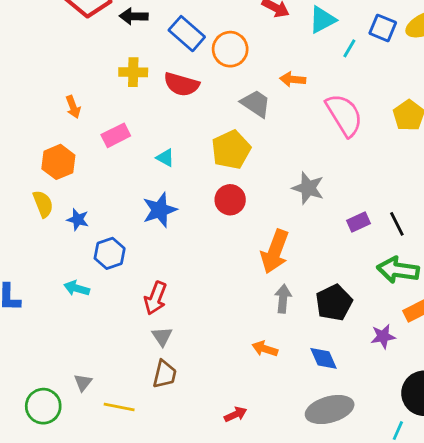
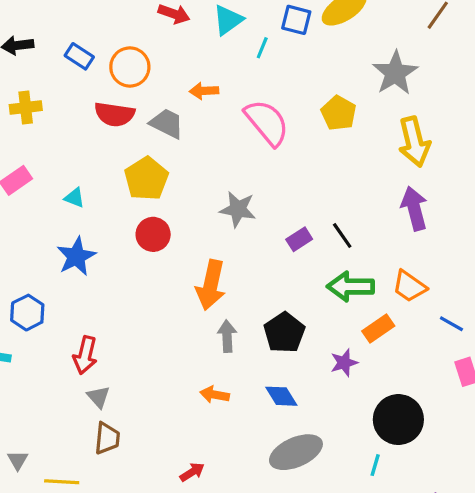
blue rectangle: (187, 34) -> (79, 56), size x0.7
red semicircle: (181, 84) -> (114, 114), moved

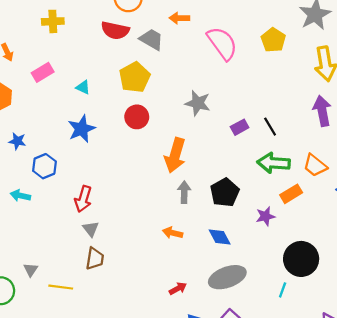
red arrow: (192, 472) -> (178, 289), moved

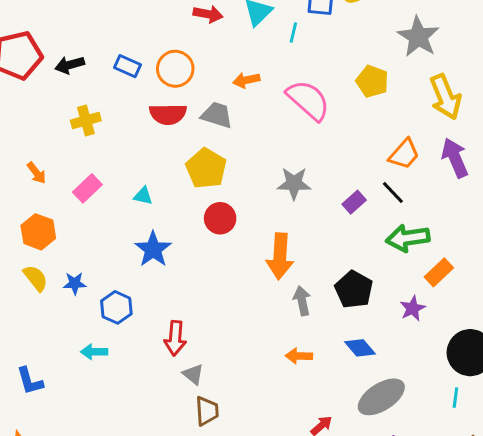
orange trapezoid: (315, 165) -> (404, 154), moved, turned -75

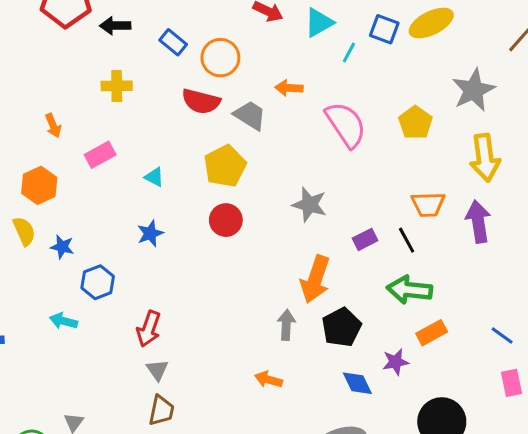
orange trapezoid: (404, 154) -> (428, 204), turned 32
blue star: (153, 249) -> (150, 233), size x0.7
orange arrow: (280, 256) -> (315, 279), moved
blue diamond: (360, 348) -> (357, 383), moved

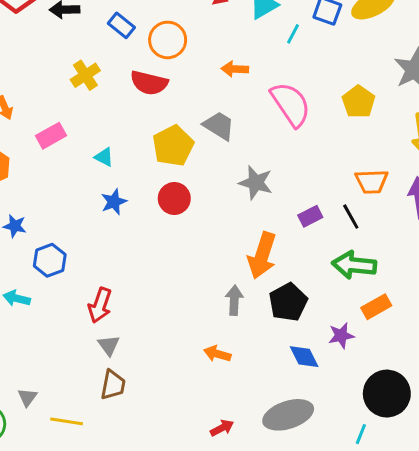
yellow cross: (117, 86) -> (85, 75), moved, turned -32
gray trapezoid: (250, 115) -> (219, 126), moved
blue star: (150, 233) -> (114, 202), moved

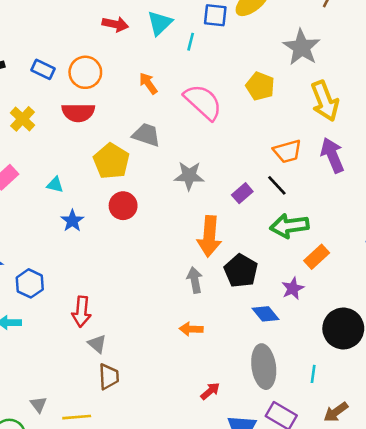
orange arrow: (235, 69) -> (148, 83), turned 65
gray ellipse: (288, 415) -> (264, 367), turned -66
cyan line: (361, 434) -> (313, 374), moved

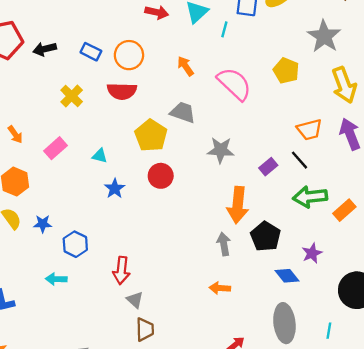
orange rectangle: (317, 257) -> (344, 210), moved

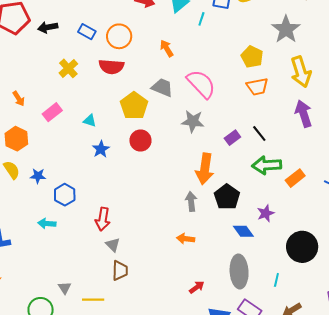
pink semicircle: (234, 84) -> (201, 84), moved
orange trapezoid: (309, 130) -> (257, 87), moved

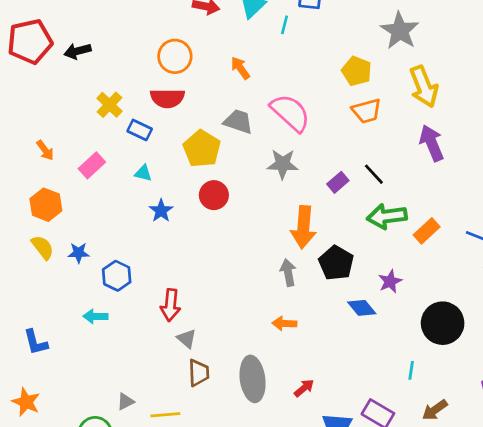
blue rectangle: (87, 32) -> (140, 130), moved
gray ellipse: (239, 271) -> (253, 379), moved
gray triangle: (65, 288) -> (126, 402), turned 40

